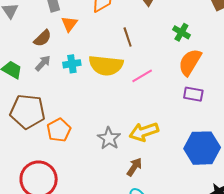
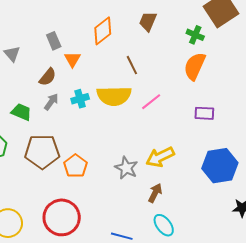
green cross: (181, 32) -> (195, 35), moved
orange semicircle: (190, 62) -> (195, 66), moved

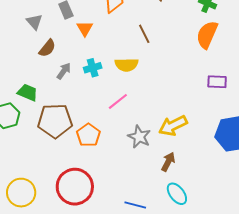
gray triangle: (12, 54) -> (34, 22), moved
brown semicircle: (48, 77) -> (47, 48), moved
yellow semicircle: (114, 96) -> (127, 65), size x0.7
pink line: (151, 102) -> (118, 101), moved
green trapezoid: (21, 112) -> (28, 93), moved

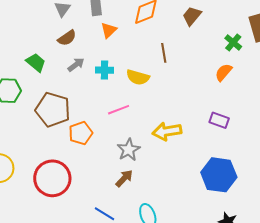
orange semicircle: (207, 35) -> (224, 72), size x0.7
green trapezoid: (28, 93) -> (36, 62), moved
yellow arrow: (173, 126) -> (167, 131), moved
brown arrow: (168, 162) -> (124, 178), moved

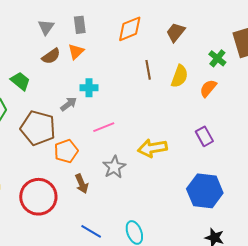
orange triangle: (109, 30) -> (76, 52), moved
gray arrow: (76, 65) -> (69, 104), moved
yellow semicircle: (138, 77) -> (180, 76), moved, turned -85
purple rectangle: (219, 120) -> (204, 136), turned 42
brown arrow: (124, 178) -> (82, 184), moved, turned 114

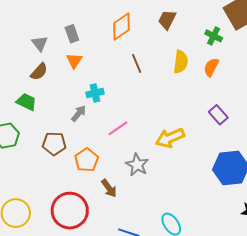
brown semicircle: (51, 56) -> (39, 72), moved
brown line: (148, 70) -> (137, 63), moved
brown pentagon: (38, 128) -> (54, 144), size x0.7

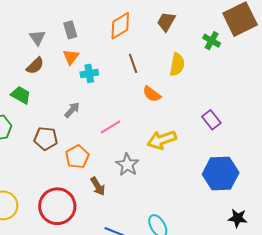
orange semicircle: (211, 67) -> (152, 94), moved, turned -84
cyan cross: (95, 93) -> (89, 73), moved

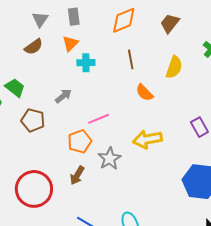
green trapezoid: (21, 95) -> (15, 88), moved
orange pentagon: (77, 157) -> (80, 141), moved
brown arrow: (98, 186) -> (77, 175), turned 54

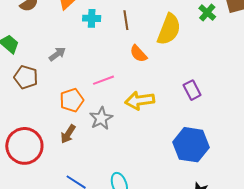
cyan cross: (86, 63) -> (92, 18), moved
yellow semicircle: (174, 67) -> (169, 29), size x1.4
pink line: (99, 119) -> (104, 80), moved

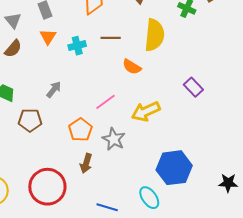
brown line: (126, 20) -> (111, 38), turned -66
blue hexagon: (191, 145) -> (174, 168), moved

